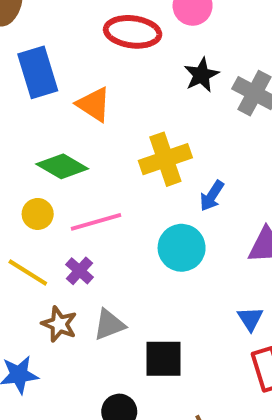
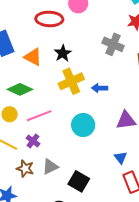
black star: (201, 75) -> (63, 53), moved
blue arrow: (212, 196) -> (100, 88), moved, turned 63
black square: (163, 359) -> (79, 181), turned 35

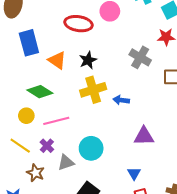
cyan circle: (83, 125) -> (91, 148), moved
gray triangle: (50, 167) -> (66, 163), moved

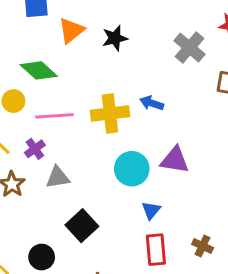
orange triangle: (57, 60) -> (71, 30), turned 36
yellow cross: (93, 90) -> (110, 113), moved
cyan circle: (91, 148) -> (132, 169), moved

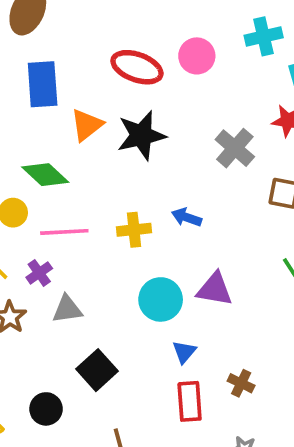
black star: (115, 38) -> (141, 135), size x1.5
yellow cross: (110, 113) -> (134, 230), size x0.7
brown cross: (203, 246) -> (241, 383), moved

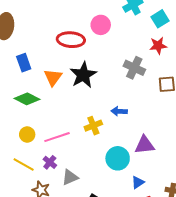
blue rectangle: (43, 84) -> (24, 63), size x0.7
green diamond: (45, 175) -> (27, 99), moved
blue triangle: (184, 352) -> (138, 182), turned 32

